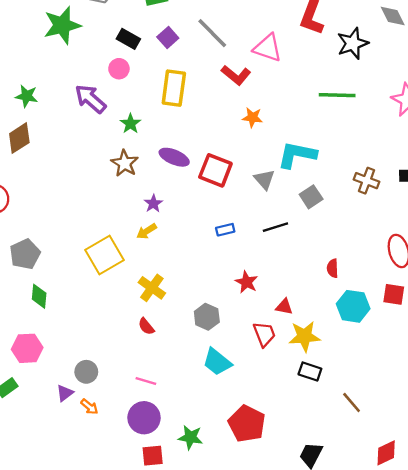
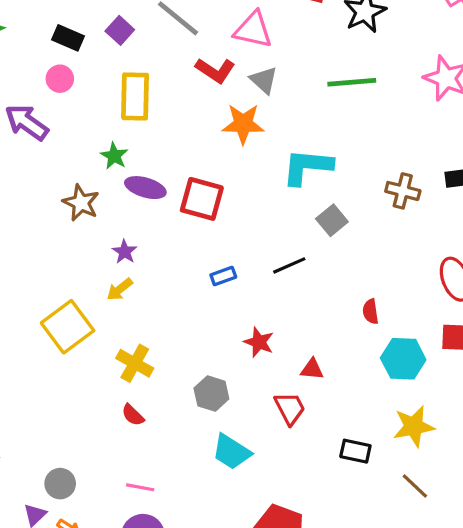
orange star: (252, 117) -> (243, 124), size x1.5
green star: (130, 124) -> (114, 156), moved
gray triangle: (264, 180) -> (264, 80), moved
yellow star: (304, 336) -> (414, 426), moved

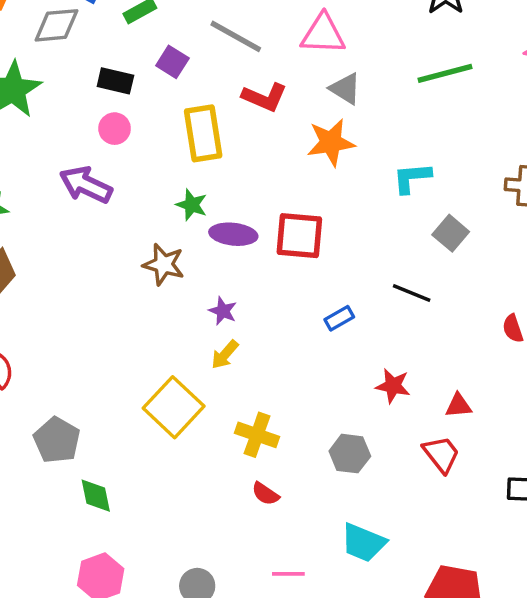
red L-shape: (215, 70) -> (264, 97), moved
cyan L-shape: (307, 167) -> (412, 178), size x0.7
black line: (289, 265) -> (412, 293), turned 56
cyan trapezoid: (231, 452) -> (363, 543), moved

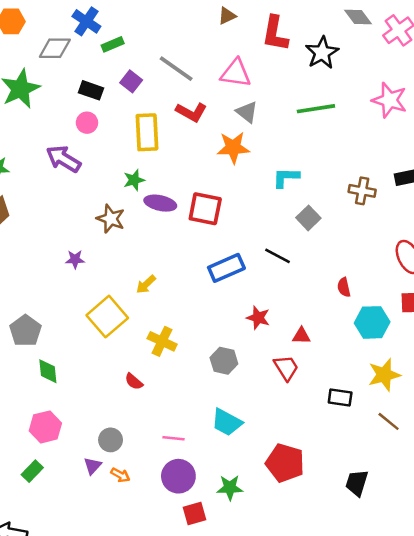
green star: (192, 205) -> (134, 180), turned 30
purple star: (223, 311) -> (75, 259), moved, turned -30
blue rectangle: (339, 318) -> (226, 268), size x1.8
red semicircle: (265, 494) -> (134, 382), moved

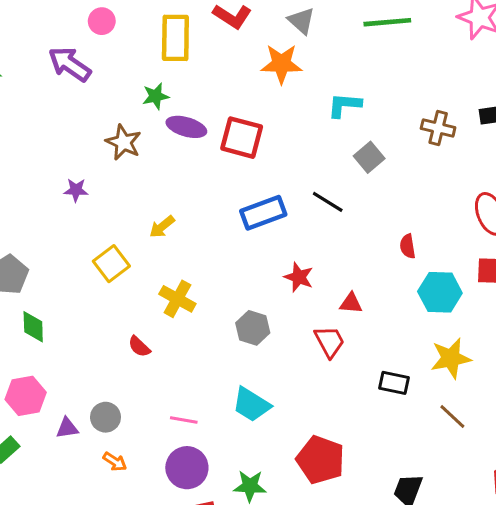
yellow square: (107, 317) -> (111, 264), size x0.7
purple triangle: (92, 466) -> (67, 428), moved, turned 36

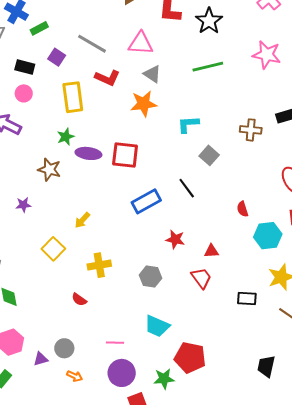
black line: (328, 202) -> (187, 188), turned 30
yellow cross: (177, 299) -> (99, 265), turned -30
red pentagon: (320, 460) -> (190, 358), moved

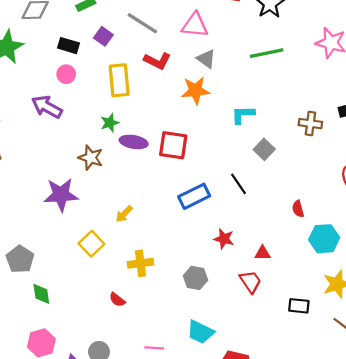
purple star: (23, 205) -> (61, 195), size x2.0

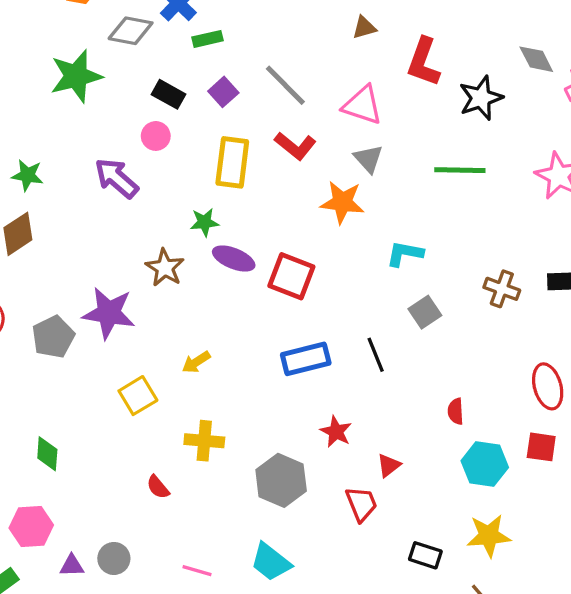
red triangle: (263, 253) -> (389, 465), turned -49
gray pentagon: (20, 259) -> (53, 337), moved
gray hexagon: (196, 278) -> (281, 480), size x1.4

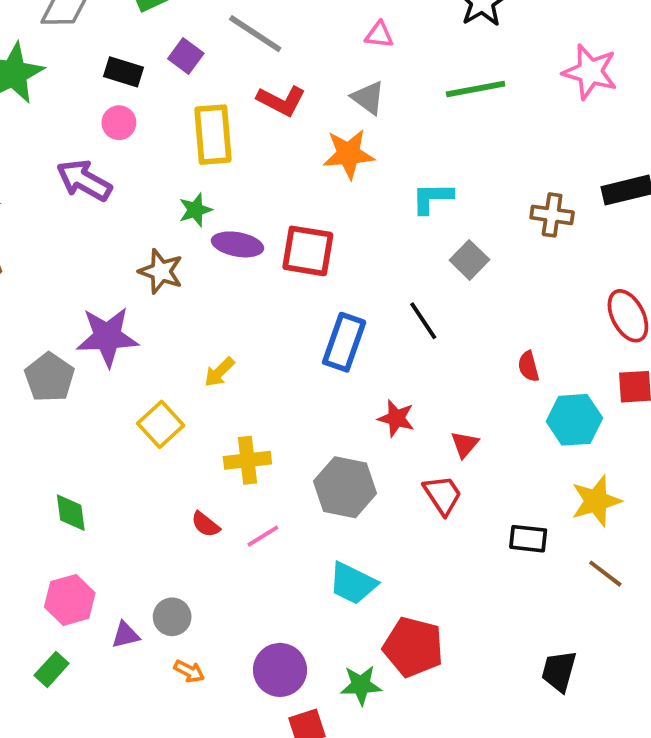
pink triangle: (363, 105) -> (379, 35), moved, size x0.6
blue rectangle: (306, 359) -> (344, 342), turned -45
pink line: (197, 571) -> (263, 536), moved, turned -36

